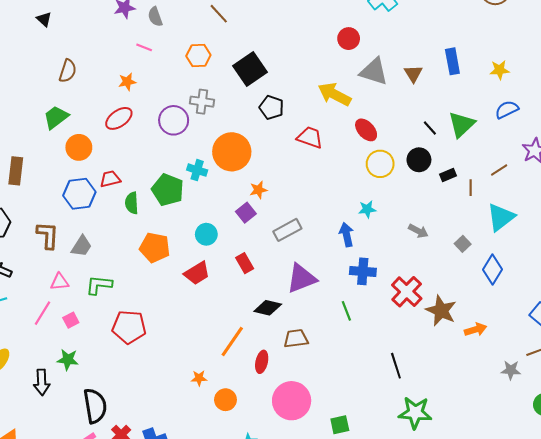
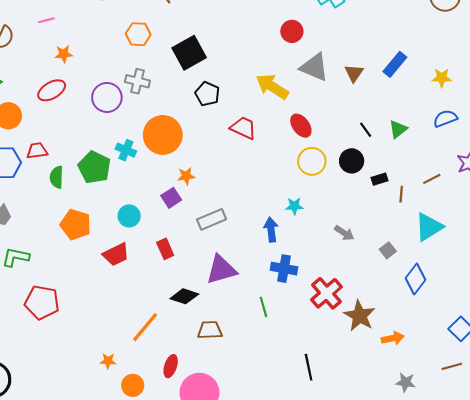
pink line: (144, 47) -> (46, 20), moved, turned -42
blue rectangle: (452, 61) -> (395, 64), turned 45
green triangle: (462, 124) -> (398, 129), size x0.7
red ellipse: (262, 362) -> (171, 366), moved
gray star: (511, 370) -> (406, 382), moved

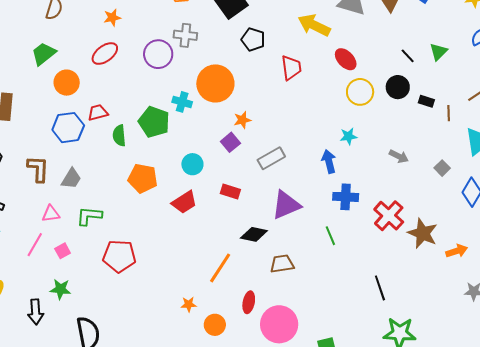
red trapezoid: (243, 128) -> (291, 68), turned 64
black rectangle: (379, 179) -> (426, 101), turned 42
red rectangle: (165, 249) -> (230, 192), turned -42

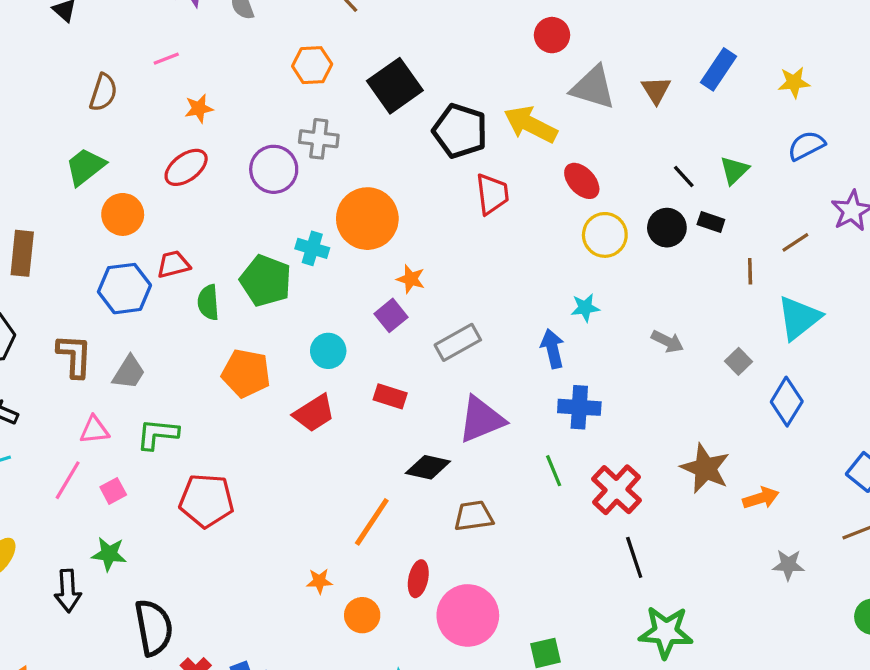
black pentagon: (253, 39) -> (460, 131), moved, size x1.4
black rectangle: (426, 101) -> (711, 222), moved
orange star: (242, 120) -> (411, 279), turned 30
red cross: (389, 216) -> (616, 490), moved

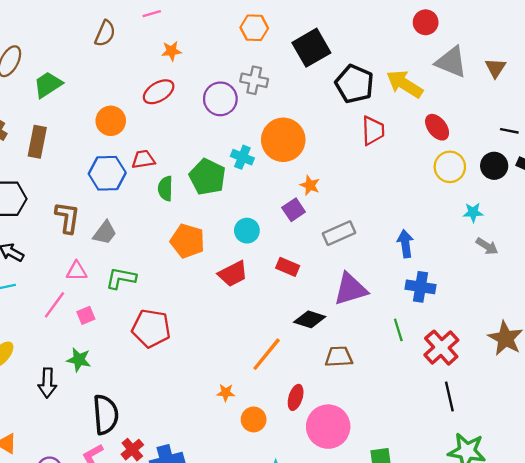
green trapezoid: (85, 167) -> (48, 85), moved
black line: (684, 177) -> (509, 131), turned -42
cyan star: (585, 308) -> (473, 212), moved

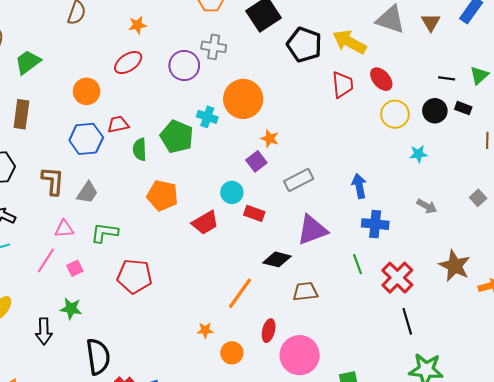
red trapezoid: (373, 131) -> (343, 85), moved
cyan circle: (247, 231) -> (232, 192), moved
gray arrow: (487, 246) -> (427, 206), moved

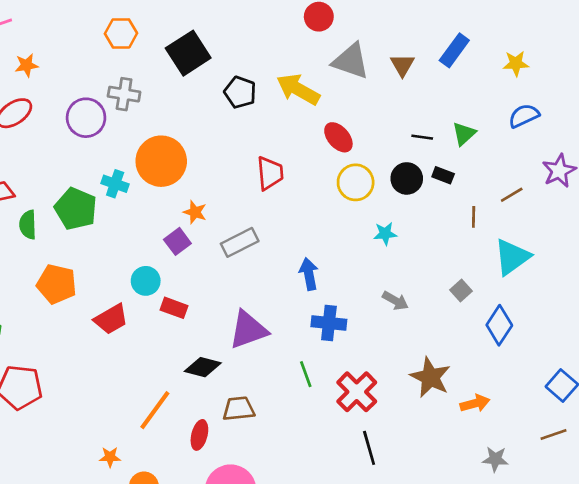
black pentagon: (304, 45) -> (240, 92), size x0.7
red trapezoid: (343, 85) -> (270, 173), moved
gray rectangle: (299, 180) -> (240, 242), moved
red ellipse: (269, 331) -> (199, 435), moved

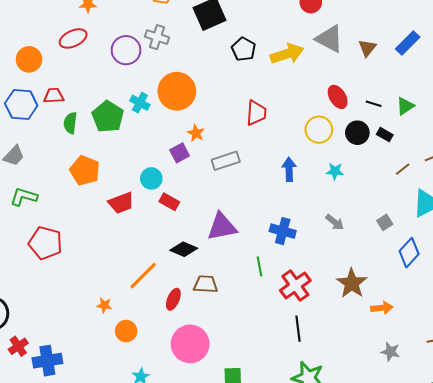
yellow arrow: (298, 89) -> (287, 54), turned 124
red ellipse: (338, 137) -> (338, 97), moved
brown line: (474, 217) -> (403, 169), turned 42
blue arrow: (309, 274) -> (289, 169), moved

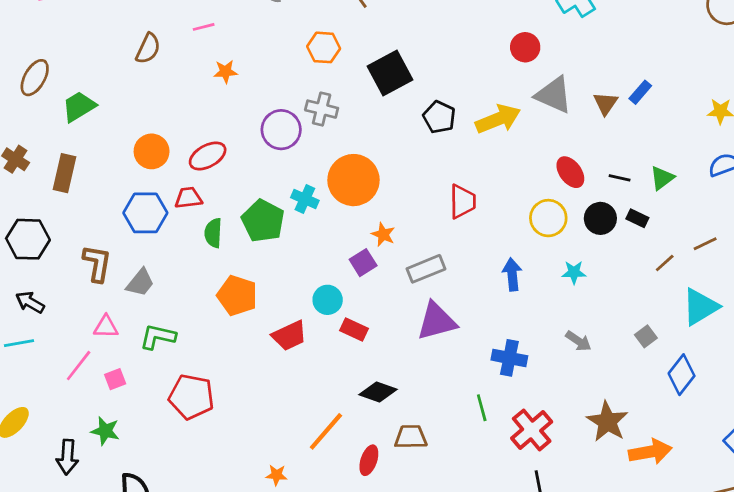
red ellipse: (73, 38) -> (208, 156), moved
blue rectangle: (408, 43) -> (640, 92), moved, size x0.7
purple triangle: (222, 227) -> (437, 321), moved
orange arrow: (382, 308) -> (650, 452), size x1.4

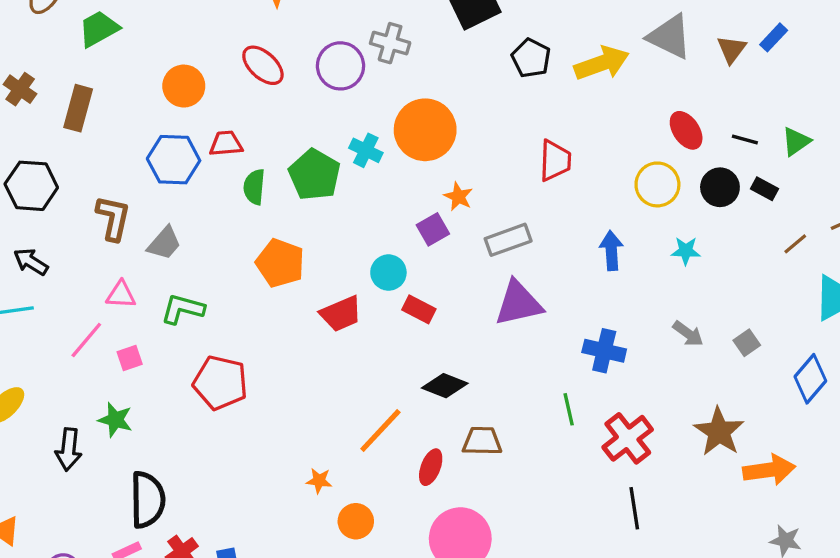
red ellipse: (208, 156) -> (263, 65), moved, turned 69
gray square: (646, 336) -> (747, 343), moved

